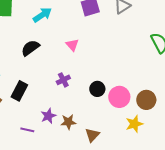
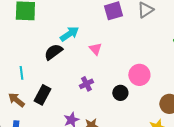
cyan arrow: (42, 15) -> (69, 34), moved
pink circle: (119, 97) -> (139, 75), moved

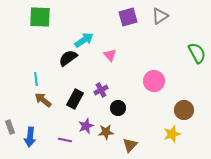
black circle: (120, 93) -> (118, 108), moved
black rectangle: (42, 95) -> (75, 99), moved
brown arrow: (16, 100) -> (43, 100), moved

